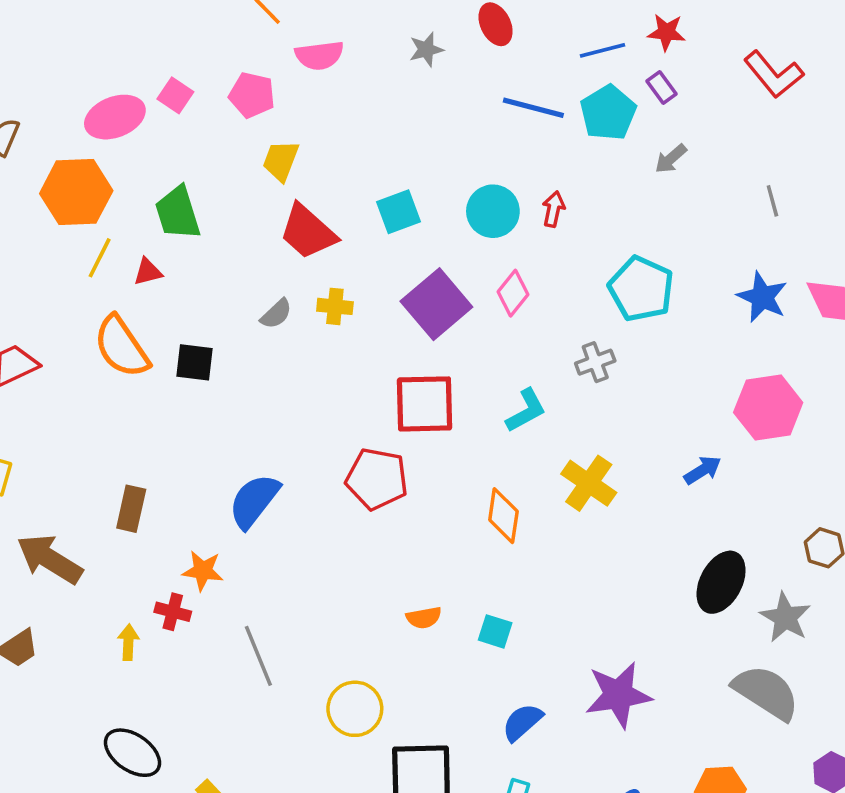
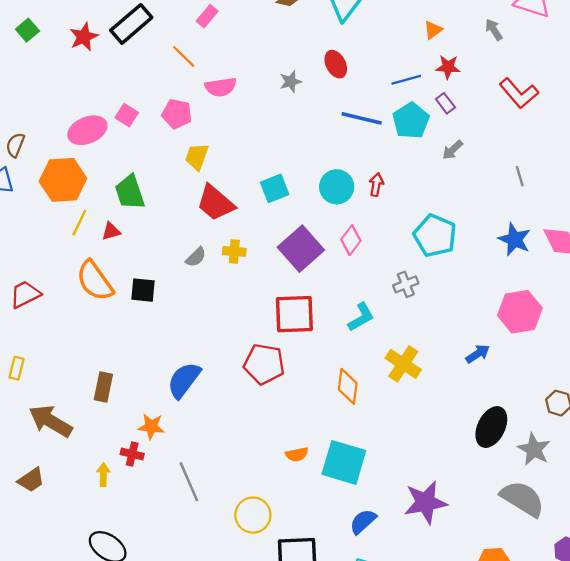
cyan square: (495, 631) -> (344, 462), size x2.0

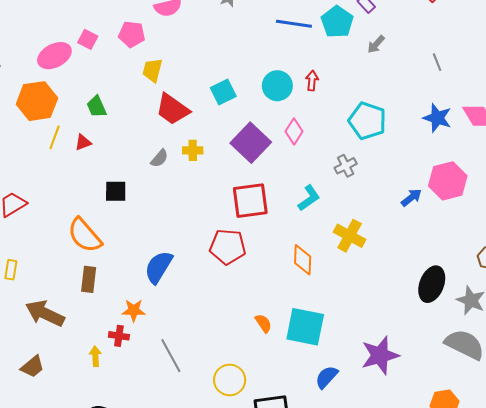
green trapezoid: (130, 192) -> (97, 107), size x0.7
orange semicircle: (95, 281) -> (85, 235), moved
blue arrow: (478, 354) -> (411, 198), moved
orange semicircle: (297, 454) -> (263, 323), turned -108

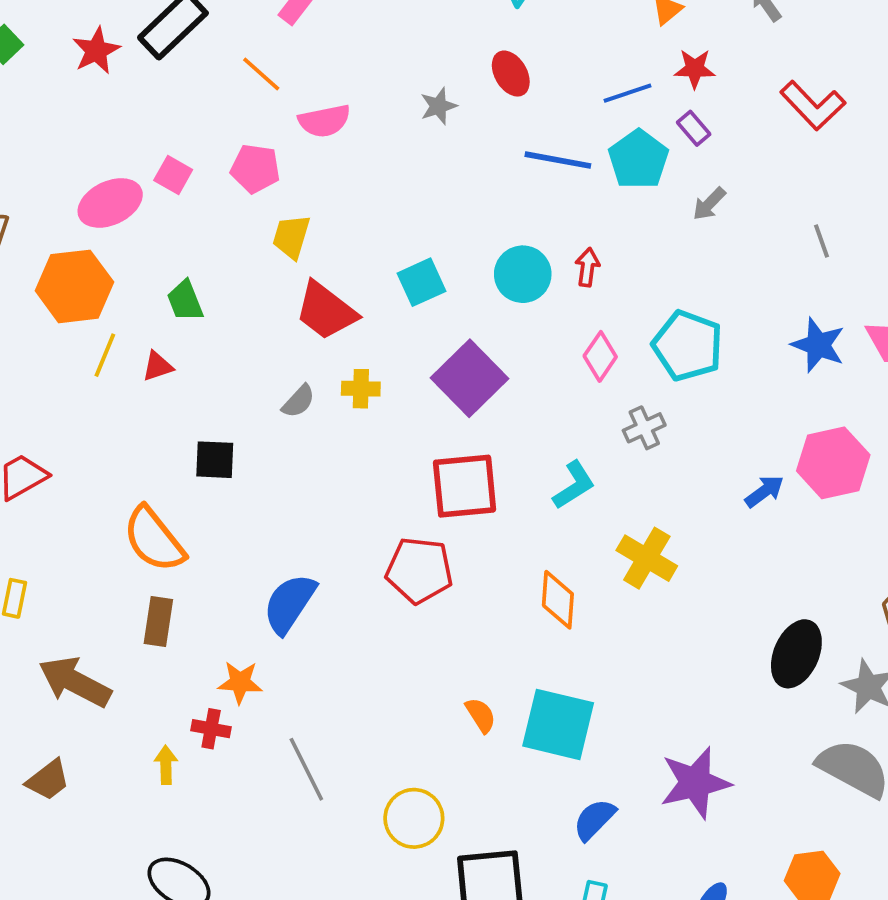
pink diamond: (294, 131) -> (600, 356), moved

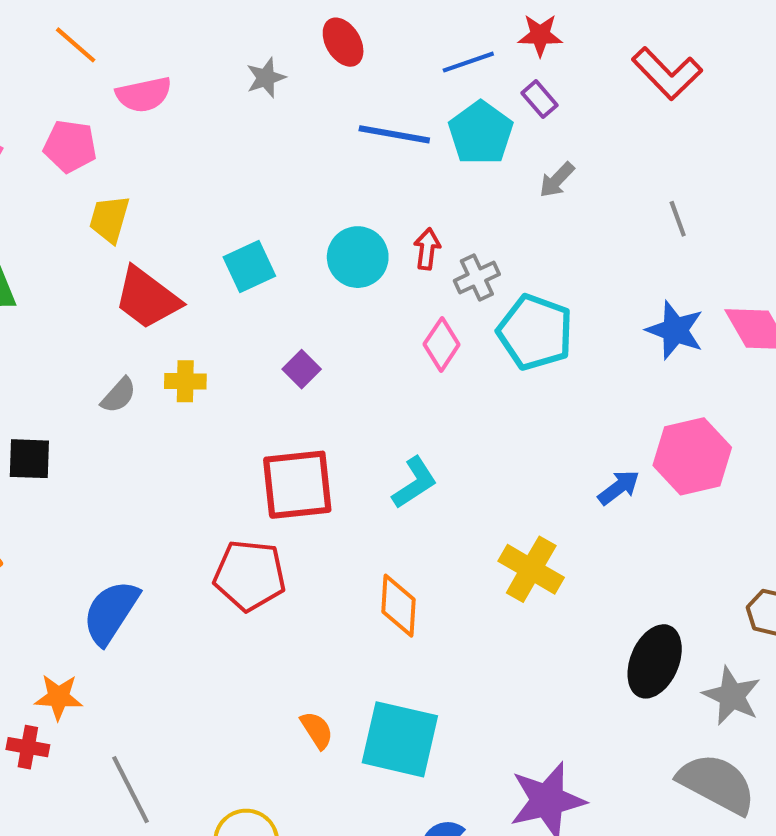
purple square: (469, 378) -> (302, 369), size x0.5
gray cross: (644, 428) -> (477, 277), moved
yellow cross: (647, 558) -> (531, 569), moved

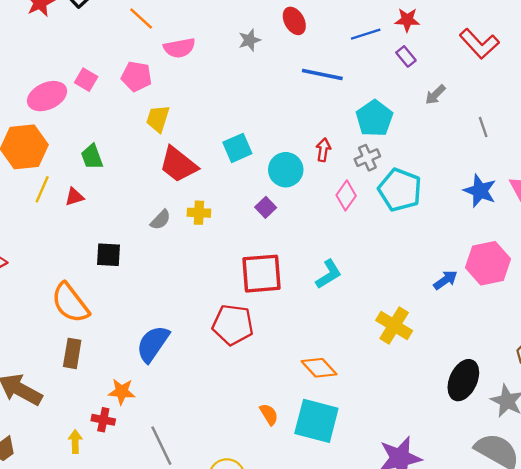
cyan pentagon: (481, 133) -> (374, 118), moved
gray arrow: (557, 180) -> (435, 95), moved
red arrow: (427, 249) -> (323, 150), moved
cyan circle: (358, 257) -> (286, 170), moved
orange diamond: (399, 606) -> (319, 368), moved, turned -48

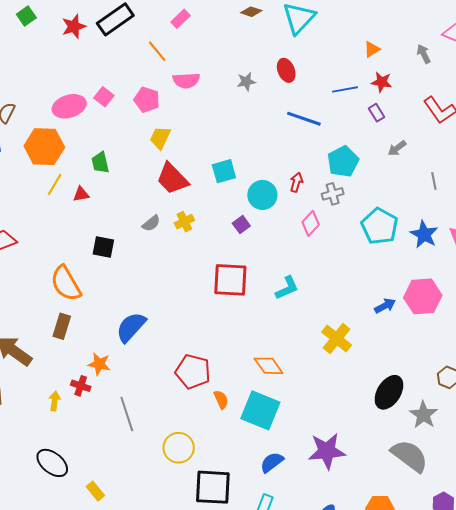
cyan pentagon: (400, 190) -> (380, 226), moved
yellow cross: (199, 213) -> (184, 222), turned -36
red pentagon: (233, 325) -> (193, 372), moved

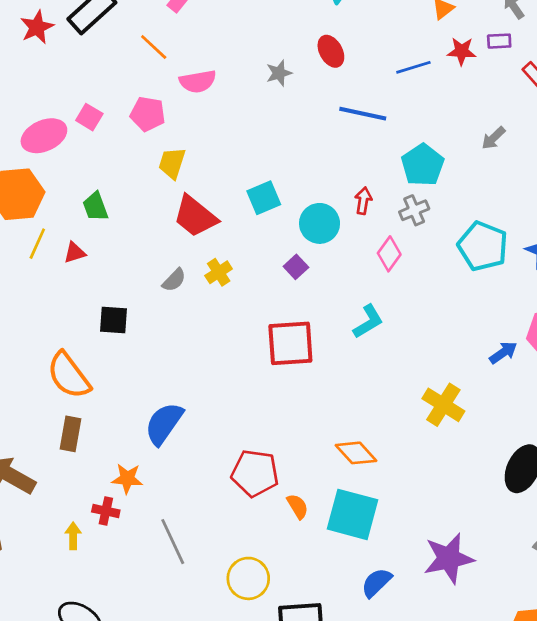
purple rectangle: (376, 113) -> (499, 41), moved, turned -54
cyan L-shape: (287, 288) -> (368, 322), moved

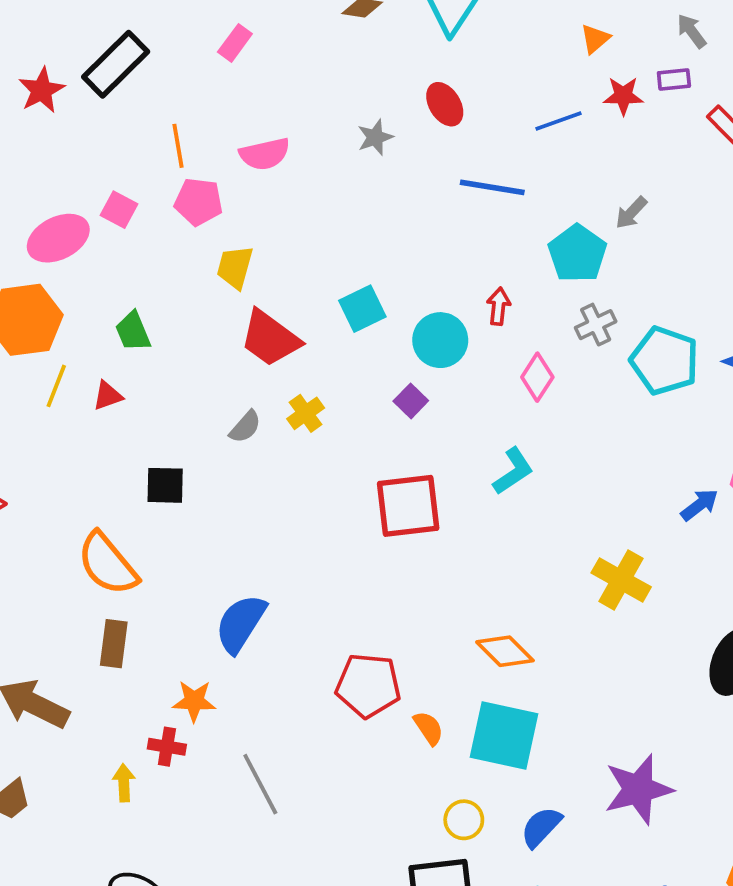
orange line: (154, 47) -> (178, 146), moved, turned 40
gray arrow: (493, 138) -> (631, 213), moved
gray cross: (414, 210) -> (596, 325), moved
yellow circle: (248, 578) -> (464, 820), moved, size x0.7

